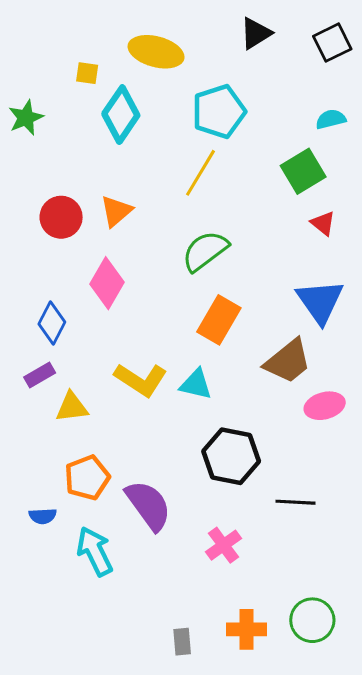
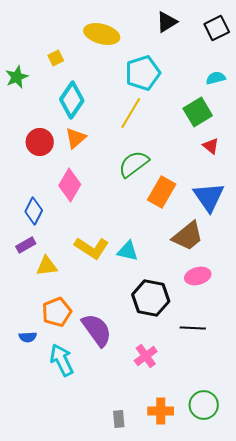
yellow square: (87, 73) -> (56, 58), moved, turned -35
cyan diamond: (121, 115) -> (72, 100), moved
orange rectangle: (219, 320) -> (162, 192), moved
pink ellipse: (325, 406) -> (198, 276), moved

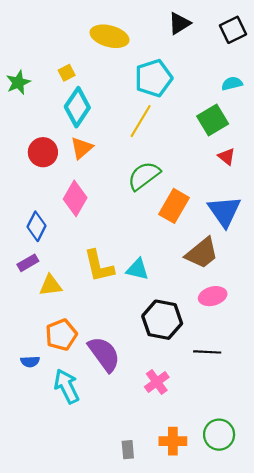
yellow square: (56, 58) -> (67, 73), moved
yellow L-shape: (92, 248) -> (99, 266), turned 44

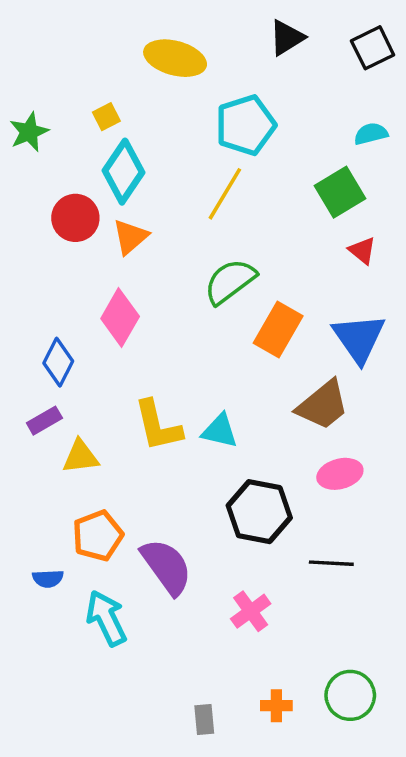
red circle: (43, 152) -> (75, 218), moved
orange cross: (173, 441) -> (276, 706), size x0.7

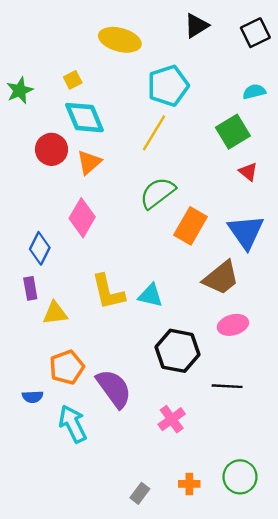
cyan diamond: (124, 172) -> (84, 118), turned -57
purple rectangle: (44, 421) -> (30, 288), turned -70
gray rectangle: (204, 719) -> (140, 493), turned 42

